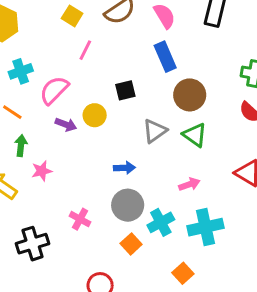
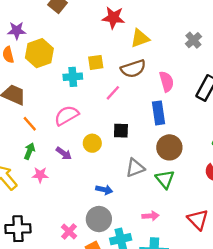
yellow square: (72, 16) -> (96, 62), turned 35
pink line: (85, 50) -> (113, 93), moved
cyan cross: (21, 71) -> (73, 77), moved
purple arrow: (66, 125) -> (64, 153), moved
pink cross: (80, 219) -> (69, 231), moved

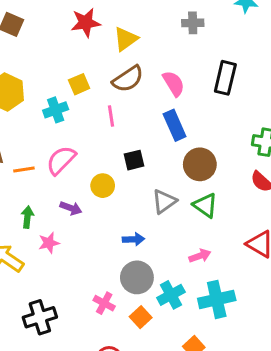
gray cross: (193, 40) -> (193, 23), turned -35
pink line: (113, 93) -> (111, 116), turned -35
orange line: (30, 124) -> (24, 170), moved, turned -42

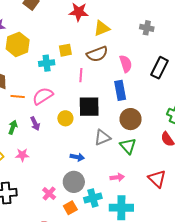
black square: (134, 160) -> (89, 107), size x1.6
purple arrow: (71, 208) -> (35, 124), moved, turned 32
pink star: (49, 243) -> (22, 155), moved

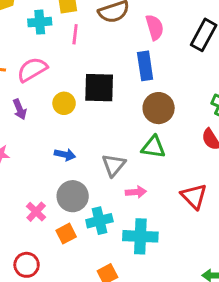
pink line: (81, 75) -> (75, 34), moved
gray triangle: (102, 137) -> (114, 165), moved, turned -30
green triangle: (128, 146) -> (153, 147), turned -42
blue arrow: (77, 157) -> (65, 155), moved

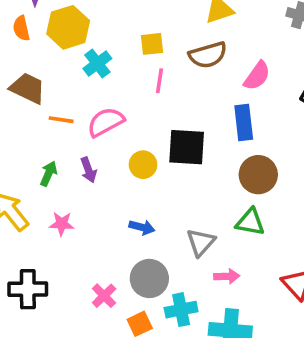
cyan cross: (40, 22) -> (97, 63), moved, turned -35
pink semicircle: (155, 27) -> (257, 76), turned 50

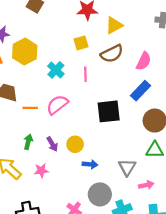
yellow square: (152, 44) -> (81, 43), moved
cyan cross: (97, 63) -> (56, 70), moved
blue rectangle: (244, 122) -> (140, 91), turned 60
yellow circle: (143, 165) -> (75, 144), moved
purple arrow: (89, 170) -> (52, 144), moved

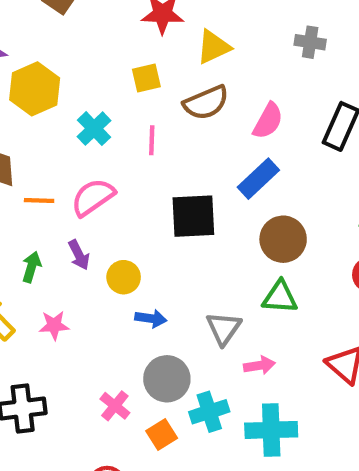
purple arrow: (52, 144) -> (79, 255), moved

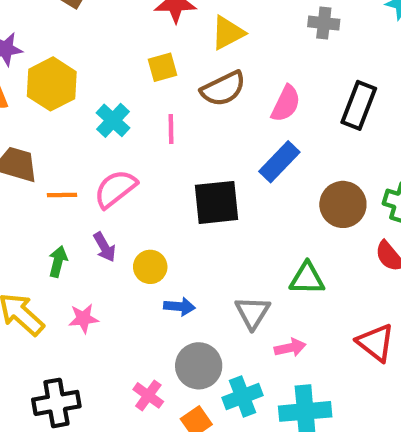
brown circle: (283, 239) -> (343, 204), moved

